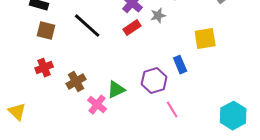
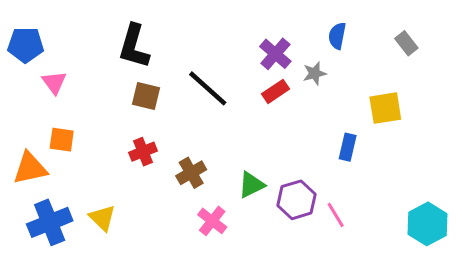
blue rectangle: (180, 65) -> (348, 147), turned 36
purple hexagon: (154, 81) -> (297, 200), moved
pink cross: (97, 105) -> (212, 221), moved

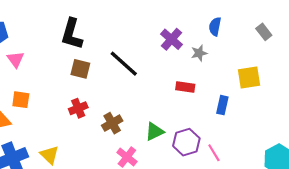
red rectangle: (275, 91) -> (185, 87), moved, turned 42

